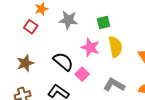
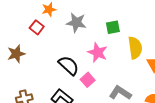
yellow semicircle: (115, 47) -> (135, 48), moved
brown star: (25, 63) -> (16, 54), moved

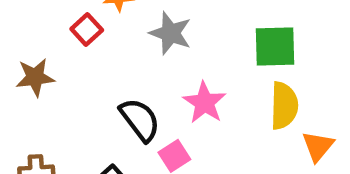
green square: (113, 27) -> (275, 47), moved, size x1.5

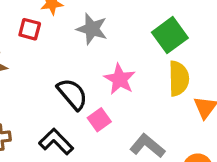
red square: (87, 29) -> (30, 29), turned -30
green square: (275, 47) -> (170, 35), turned -32

